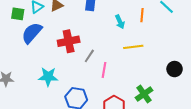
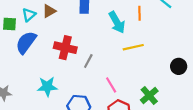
cyan arrow: (120, 22) -> (117, 22), size x1.5
red cross: (69, 41) -> (65, 48), turned 30
pink line: (104, 70) -> (111, 85), moved, turned -35

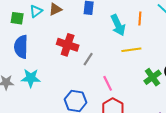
blue semicircle: (26, 42) -> (21, 47), moved, turned -40
cyan star: (47, 87) -> (31, 78), moved
green cross: (149, 95) -> (153, 77), moved

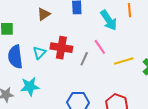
cyan triangle: (36, 11) -> (39, 53), moved
yellow line: (131, 50) -> (124, 61), moved
pink line: (108, 83) -> (100, 47), moved

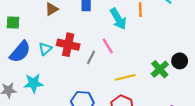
blue semicircle: (15, 57) -> (20, 52), turned -135
yellow line: (124, 61) -> (125, 77), moved

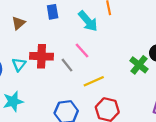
gray line: (91, 57) -> (67, 65), turned -56
yellow line: (125, 77) -> (94, 81), moved

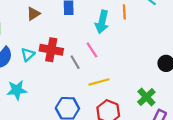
cyan arrow: (88, 21) -> (102, 22), turned 45
green cross: (139, 65) -> (146, 97), moved

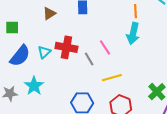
cyan arrow: (102, 22) -> (133, 34), moved
cyan star: (17, 90) -> (34, 86), turned -30

